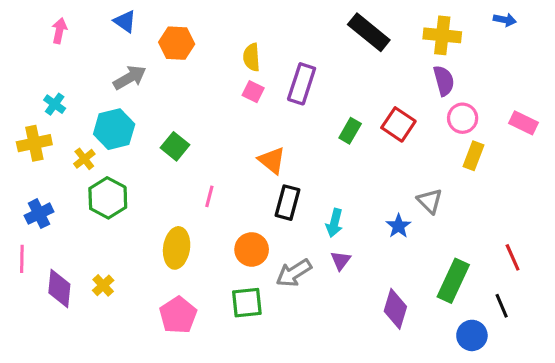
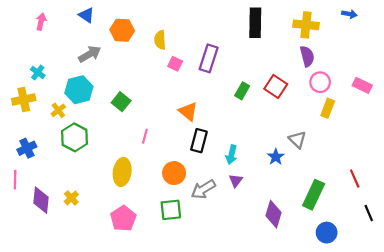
black rectangle: (369, 32) -> (255, 23), turned 52
yellow semicircle: (252, 57) -> (160, 40), moved
black line: (502, 306) -> (369, 213), moved

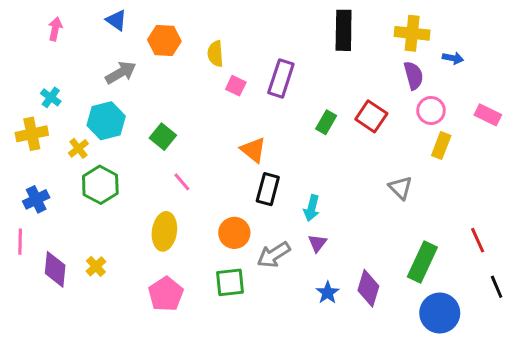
blue arrow: (349, 14) -> (453, 58), moved
pink line: (145, 136) -> (182, 182), moved, turned -56
blue star: (276, 157) -> (328, 293), moved
blue circle: (327, 233) -> (440, 313), size x1.4

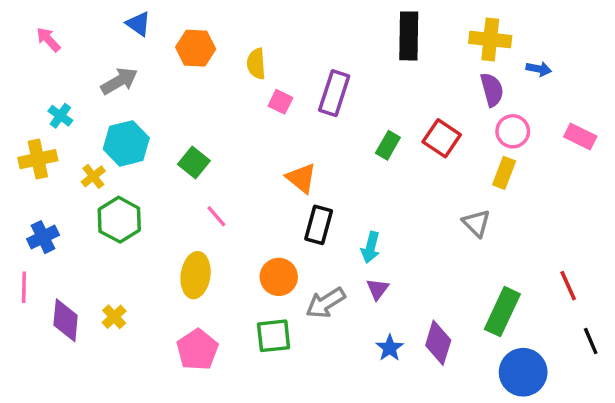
pink arrow: (55, 29) -> (48, 39), moved, turned -55
gray arrow: (121, 73) -> (119, 81), moved
yellow rectangle: (441, 145) -> (504, 173), moved

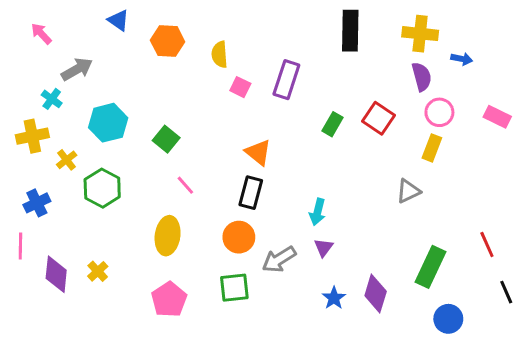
gray arrow: (119, 81) -> (77, 69), moved
yellow cross: (93, 176) -> (67, 160), moved
gray triangle: (476, 223) -> (408, 191), turned 50
black rectangle: (319, 225) -> (251, 193), moved
blue circle: (523, 372) -> (448, 319), size x0.7

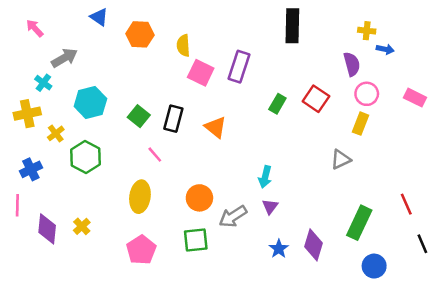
yellow cross: (420, 34) -> (367, 31), moved, size x0.6
pink square: (240, 87) -> (201, 73), size x1.5
black rectangle: (251, 193) -> (173, 119), moved

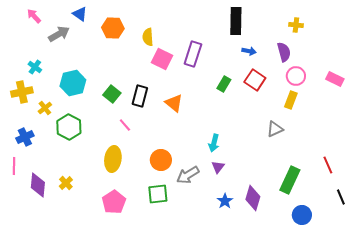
pink arrow: (35, 28) -> (34, 16), moved
blue arrow: (385, 49) -> (249, 51), moved
gray arrow: (64, 58) -> (59, 34), moved

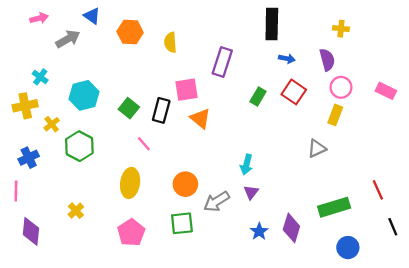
pink arrow: (34, 16) -> (39, 18), turned 119
pink square: (162, 59) -> (187, 90), moved, turned -35
green rectangle: (290, 180) -> (334, 207), turned 48
purple diamond: (38, 185) -> (31, 231), moved

